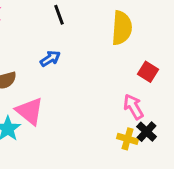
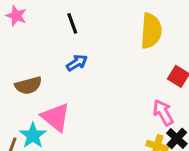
black line: (59, 15) -> (72, 23), moved

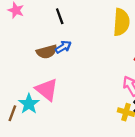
brown semicircle: (28, 85) -> (47, 52), moved

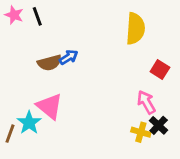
black line: (60, 16) -> (37, 16), moved

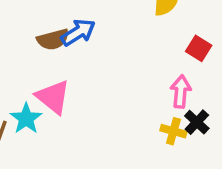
blue arrow: (69, 57) -> (78, 32), size x1.4
pink arrow: (146, 102) -> (181, 92), turned 35

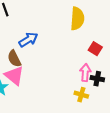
brown semicircle: (53, 39) -> (14, 59), moved, turned 78
black cross: (197, 122) -> (97, 79), moved, turned -32

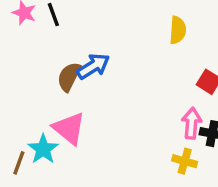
yellow semicircle: (77, 19) -> (178, 30), size x0.7
brown semicircle: (14, 59) -> (69, 77), moved, turned 54

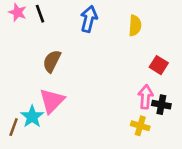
blue arrow: (93, 66) -> (89, 19), moved, turned -45
pink triangle: (69, 128) -> (52, 101), turned 36

